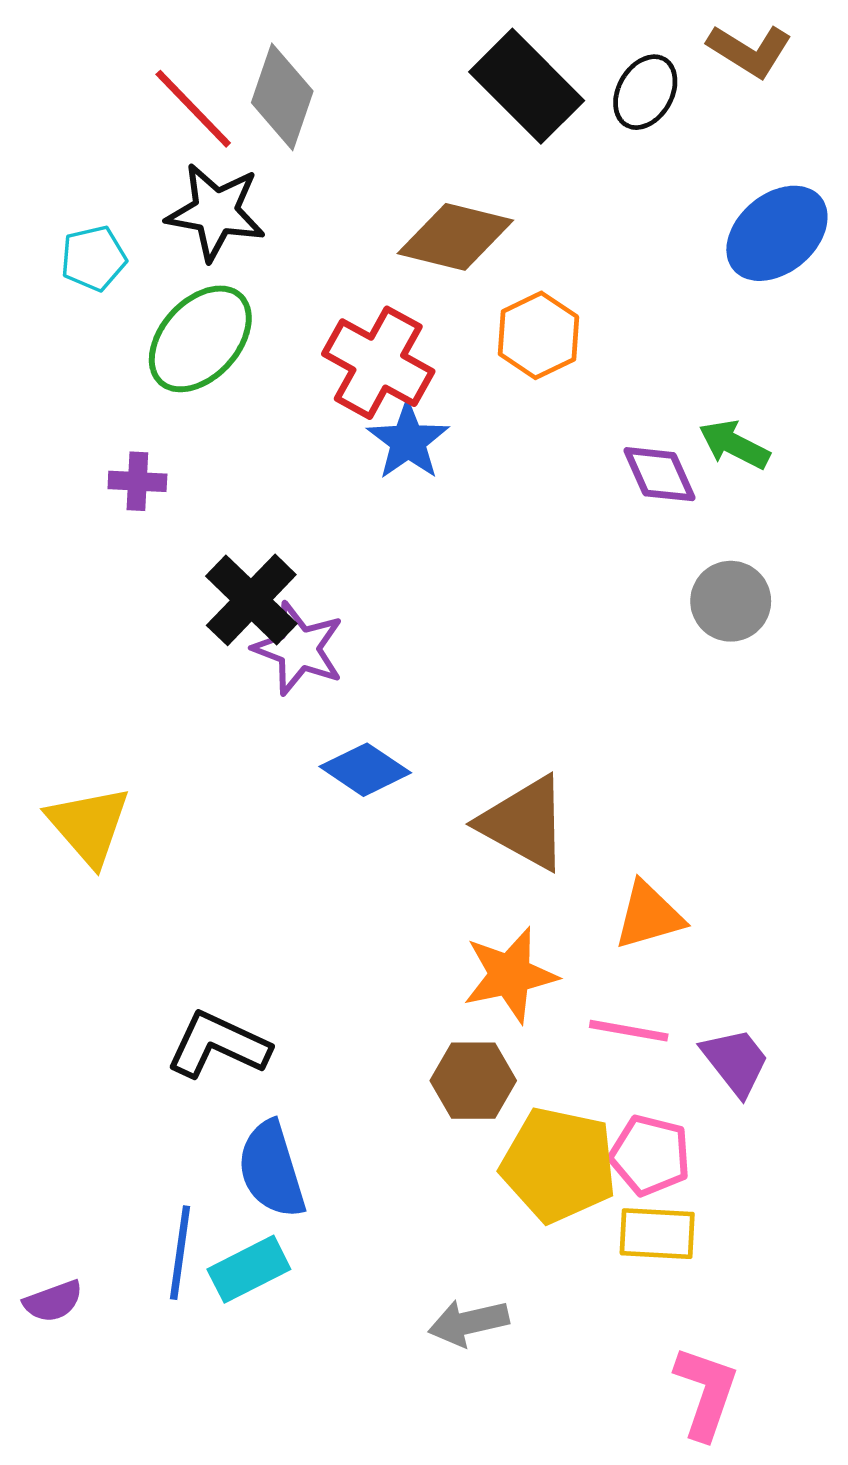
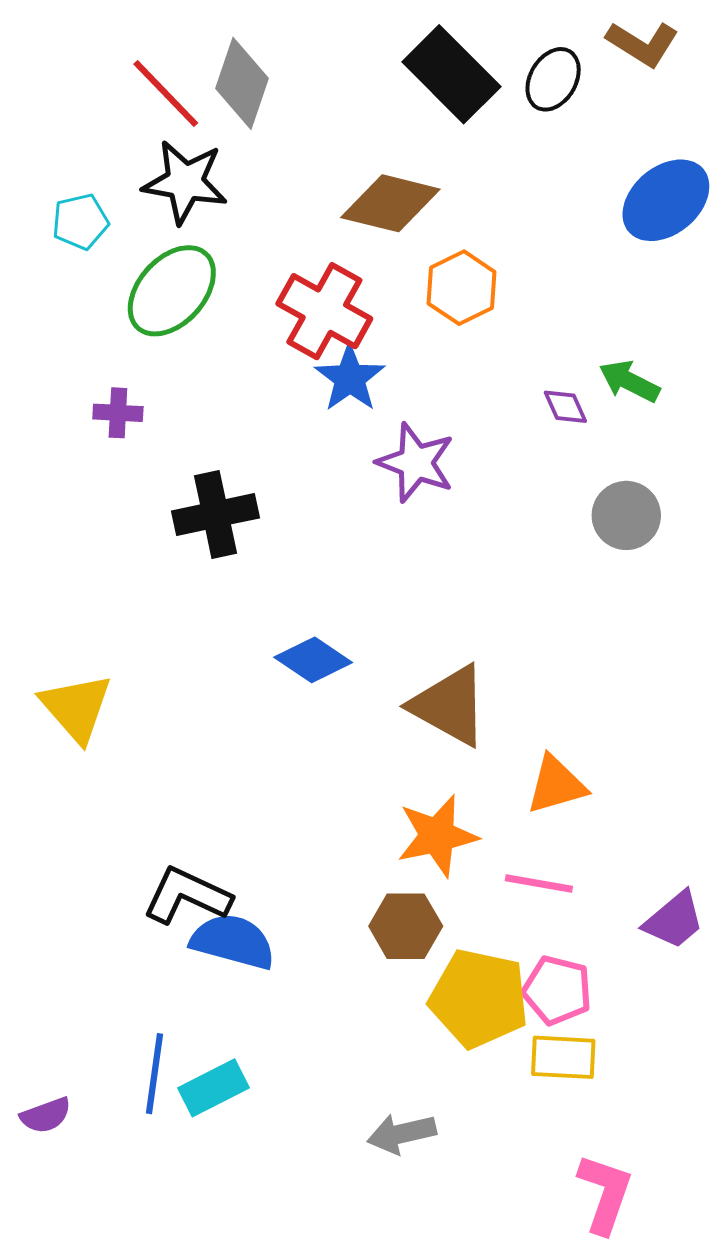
purple diamond: (660, 474) -> (565, 407), size x0.7
black cross: (251, 600) -> (216, 514), turned 34
purple star: (299, 649) -> (416, 463), moved
purple trapezoid: (735, 1062) -> (674, 920), moved, turned 88
blue semicircle: (271, 1170) -> (233, 941), moved, turned 122

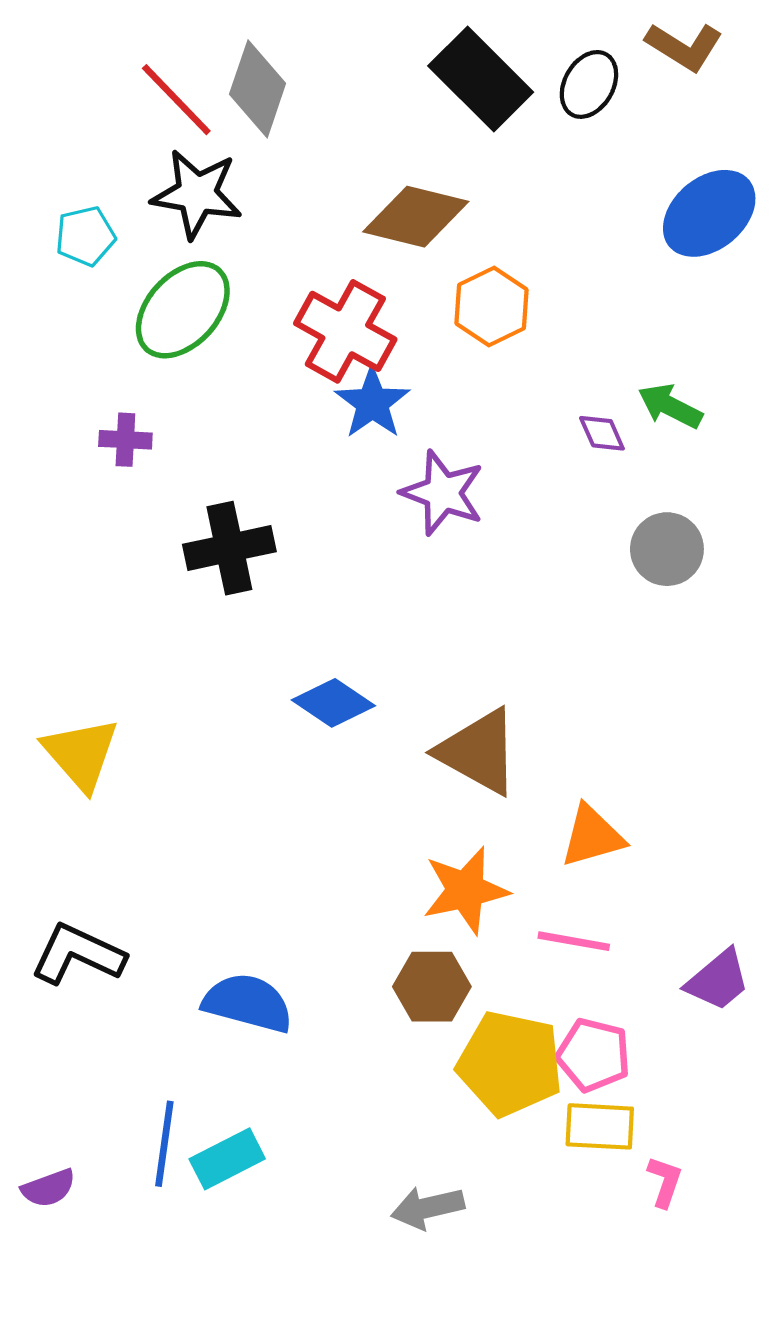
black L-shape: (187, 896) -> (78, 954), moved
pink L-shape: (605, 1194) -> (665, 1182), moved, size x0.6

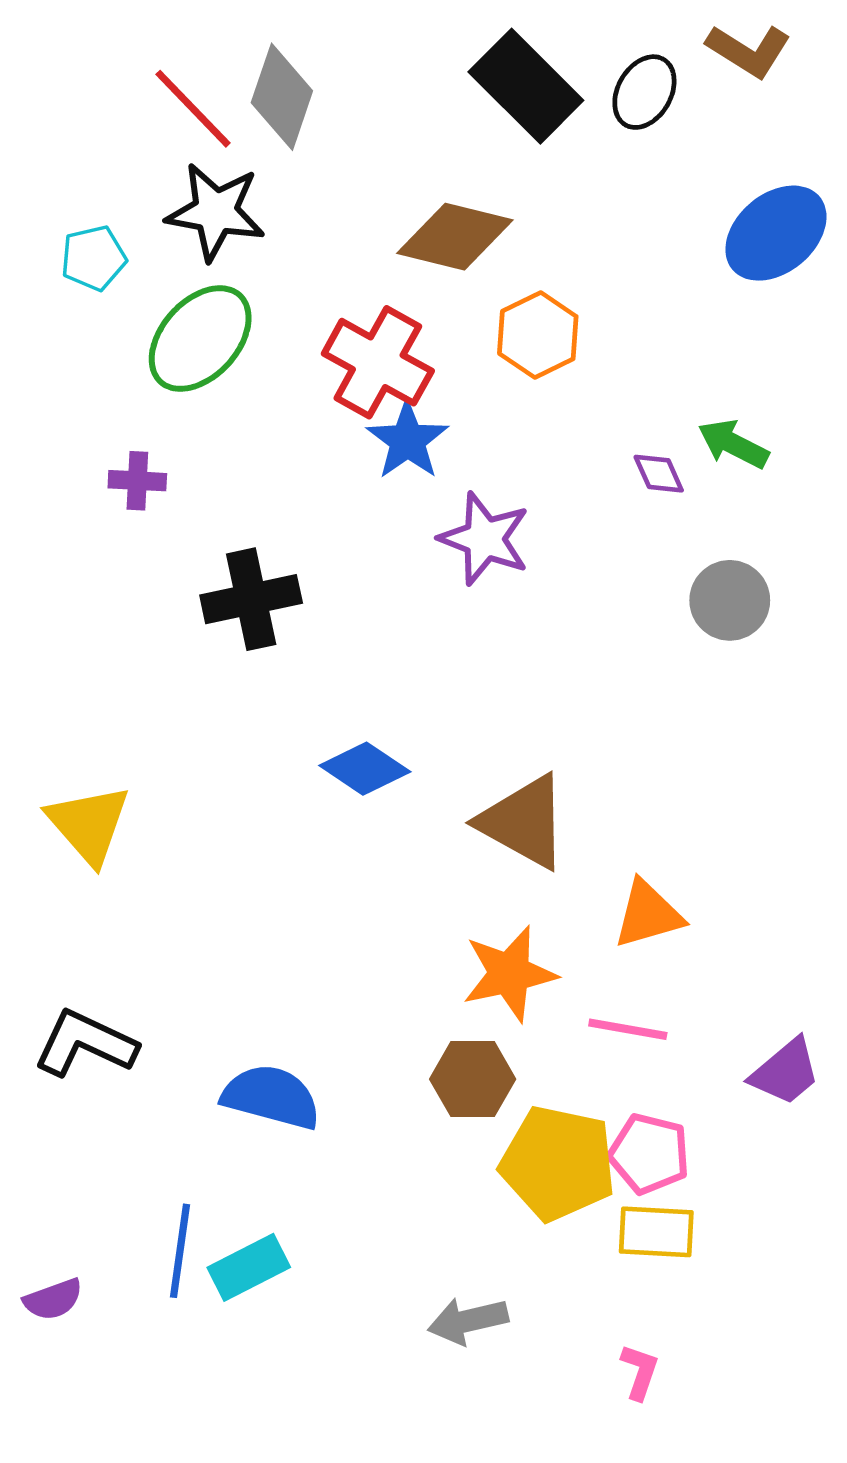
pink L-shape: (665, 1182) -> (640, 1372), moved

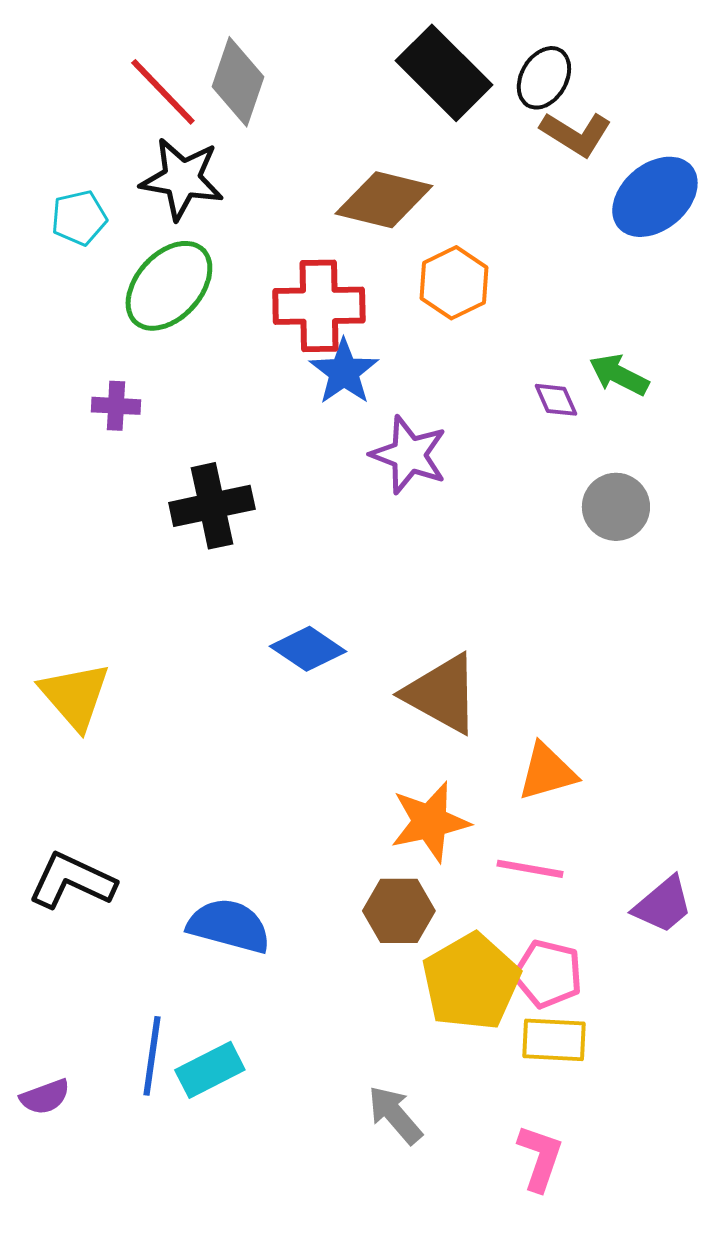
brown L-shape: (749, 51) -> (576, 134), moved
red cross: (378, 362) -> (319, 306), turned -30
yellow pentagon: (558, 1163) -> (471, 982), turned 30
gray arrow: (468, 1321) -> (395, 1115), turned 62
pink L-shape: (640, 1372) -> (540, 1158), size x1.4

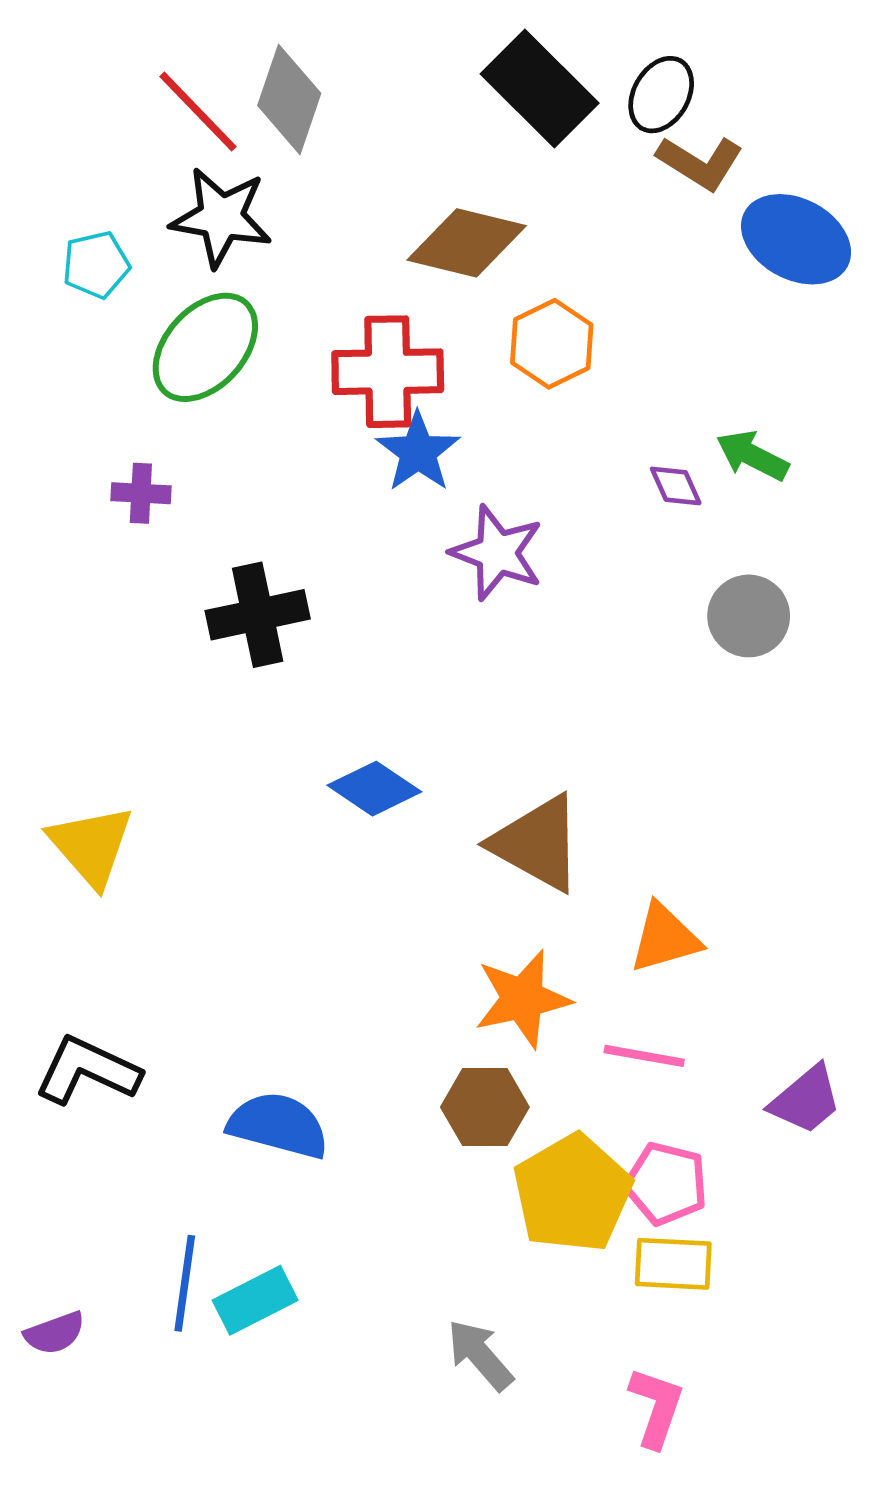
blue ellipse: (655, 197) -> (796, 239), turned 68

